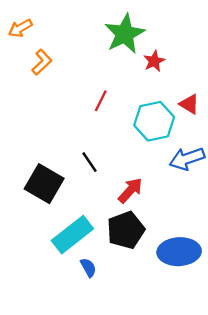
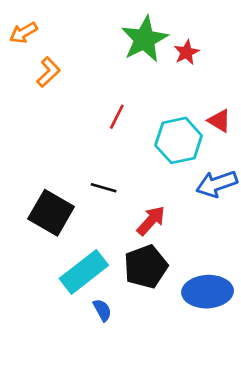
red star: (154, 61) -> (186, 52), moved
black line: (89, 162) -> (104, 188), turned -40

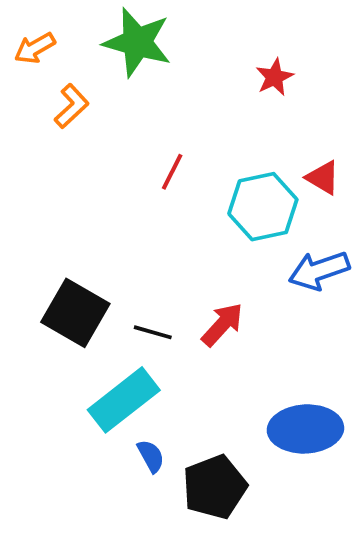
green star: (144, 39) -> (137, 42), moved, turned -30
black line: (104, 188) -> (153, 332), moved
black pentagon: (146, 267) -> (215, 487), moved

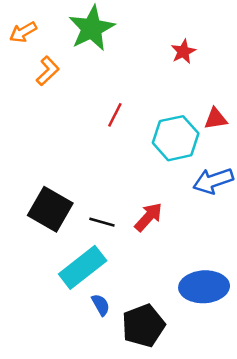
green star: (137, 42) -> (92, 28), turned 30
red triangle: (323, 178) -> (216, 119), turned -40

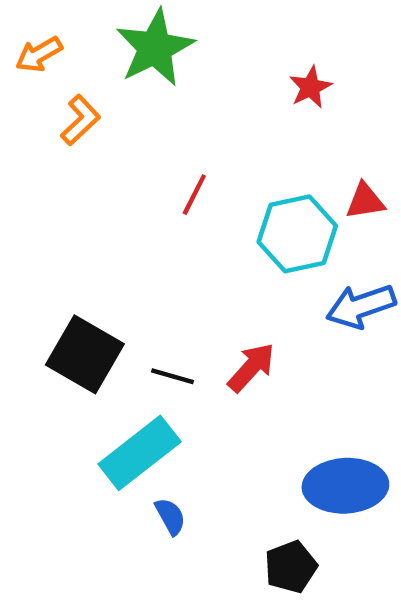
black pentagon: (143, 326) -> (291, 567), moved, size x0.7

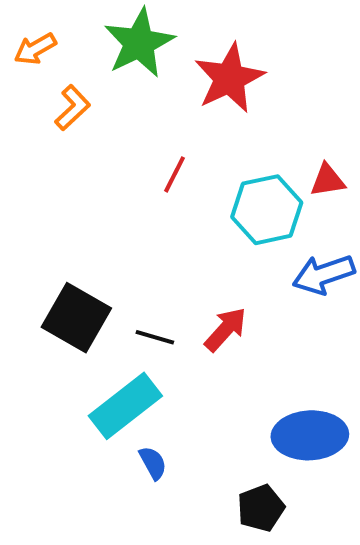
red star: (310, 87) -> (229, 78), moved, size x1.8

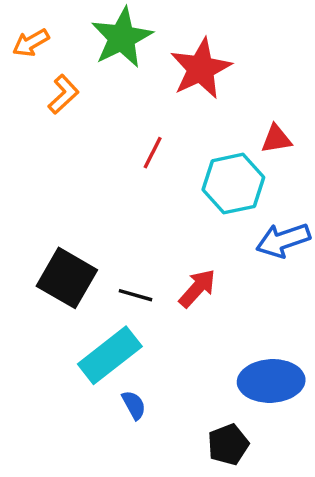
red triangle: (328, 180) -> (276, 139), moved

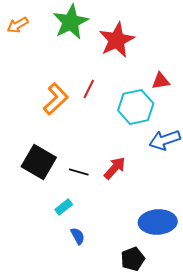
orange L-shape: (63, 94) -> (56, 99), moved, size x1.4
cyan rectangle: (110, 355) -> (64, 207), size x0.5

